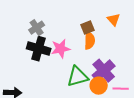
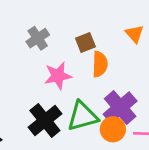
gray cross: (37, 28) -> (38, 38), moved
brown square: (88, 28) -> (85, 42), moved
black cross: (39, 49) -> (45, 121), moved, turned 35

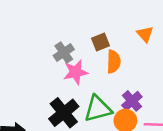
gray cross: (38, 38) -> (64, 52), moved
purple cross: (120, 108) -> (132, 101), size x0.7

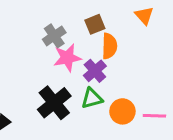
purple cross: (132, 101) -> (95, 71), moved
green triangle: (98, 109) -> (92, 98), size x0.7

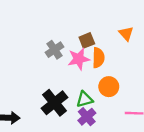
pink star: (67, 58) -> (79, 59), moved
purple cross: (95, 71) -> (87, 117), moved
orange circle: (122, 111) -> (109, 87), moved

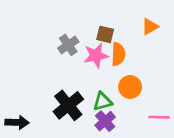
orange triangle: (126, 33) -> (150, 27), turned 42
brown square: (87, 40) -> (105, 34), turned 35

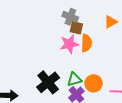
gray cross: (68, 45) -> (70, 17), moved, turned -35
orange circle: (130, 87) -> (94, 83), moved

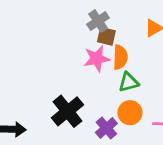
gray cross: (70, 17) -> (98, 21), turned 35
green triangle: (74, 79) -> (129, 82), moved

